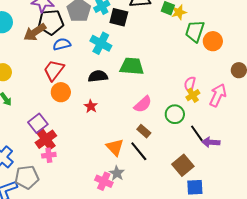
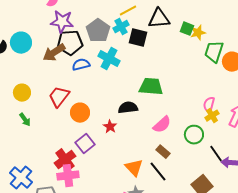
cyan cross: (101, 43) -> (109, 59), moved
red trapezoid: (54, 70) -> (59, 97), moved
black semicircle: (98, 76) -> (128, 108), moved
purple square: (38, 123) -> (85, 144), moved
pink cross: (49, 155) -> (68, 176), size x1.5

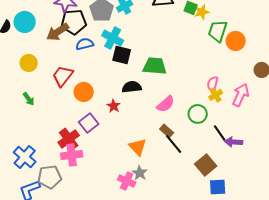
black square: (138, 38) -> (122, 55), moved
yellow circle: (22, 93) -> (29, 63), moved
black line: (158, 172) -> (174, 144), moved

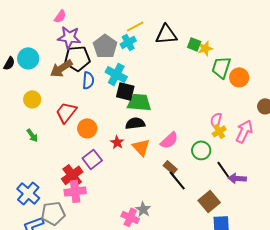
blue semicircle: (85, 44) -> (88, 80), turned 108
green trapezoid: (155, 66) -> (139, 102), moved
orange triangle: (138, 147) -> (141, 147), moved

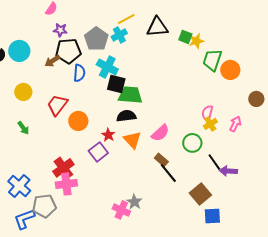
purple star: (69, 37) -> (60, 30), size x0.6
brown arrow: (61, 68) -> (52, 61), size x0.7
pink arrow: (244, 131) -> (235, 124), size x0.7
purple square: (92, 159) -> (98, 152), moved

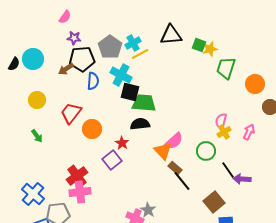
yellow line: (126, 19) -> (140, 54), moved
orange circle: (230, 70) -> (255, 84), moved
orange triangle: (132, 140) -> (163, 151), moved

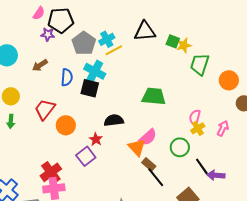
black pentagon: (82, 59) -> (61, 20), moved
black square: (130, 92) -> (90, 88), moved
green trapezoid: (144, 103) -> (154, 96), moved
green arrow: (37, 136) -> (11, 121), moved, turned 40

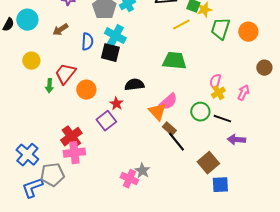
yellow line: (114, 50) -> (181, 25), moved
orange circle: (229, 80) -> (248, 32), moved
green arrow: (11, 121) -> (49, 86), moved
black line: (202, 166) -> (222, 119), moved, turned -36

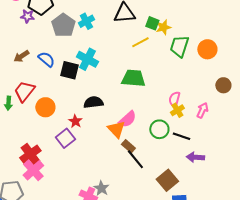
brown arrow: (60, 30) -> (21, 56), moved
cyan cross: (115, 36) -> (87, 59), moved
blue semicircle: (87, 42) -> (46, 59), turned -54
pink cross: (74, 153) -> (33, 170), turned -35

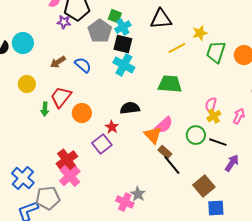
green square: (152, 23) -> (115, 16), moved
black square: (69, 70) -> (123, 44), moved
purple arrow: (195, 157) -> (232, 163), turned 120

